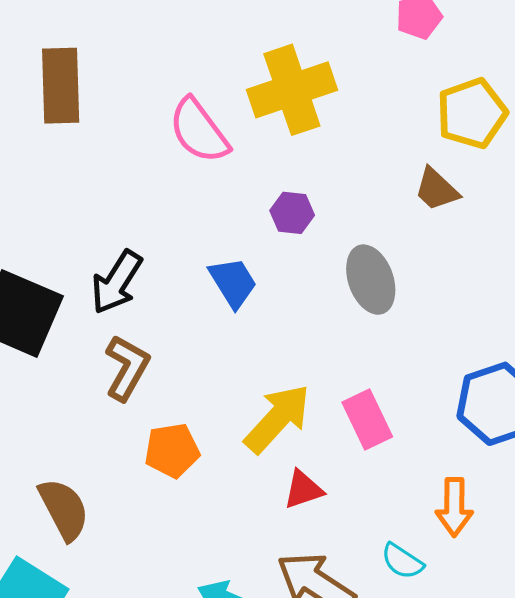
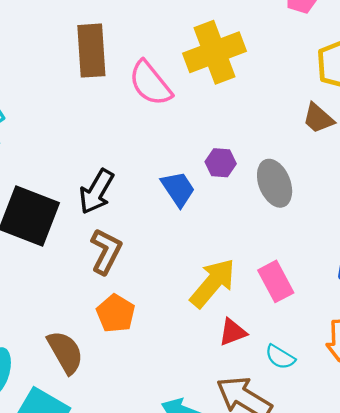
brown rectangle: (61, 86) -> (91, 51), moved
purple hexagon: (292, 213) -> (221, 163), moved
orange pentagon: (172, 450) -> (116, 313), moved, turned -30
cyan semicircle: (402, 561) -> (280, 357), moved

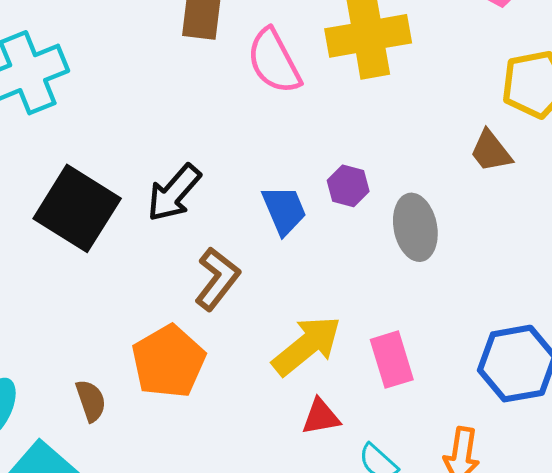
brown L-shape: (106, 251) -> (217, 279), moved
orange pentagon: (116, 313) -> (168, 361), size x1.4
brown semicircle: (65, 352) -> (91, 401), size x0.7

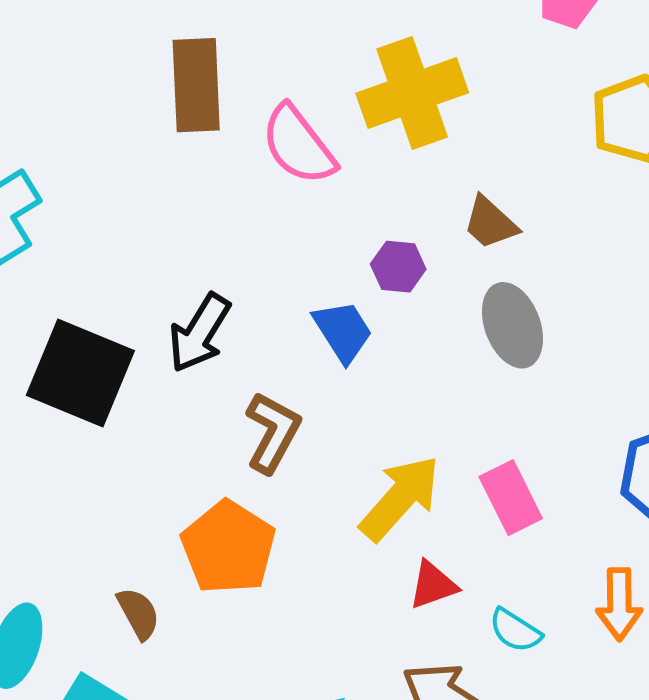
brown trapezoid: (491, 151) -> (490, 223), moved
purple hexagon: (348, 186) -> (398, 267), moved

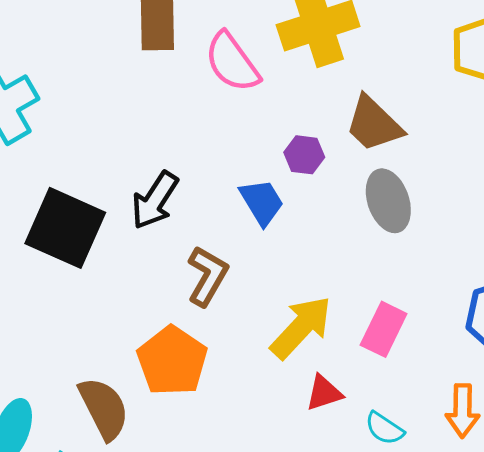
brown trapezoid: (490, 223) -> (374, 124), size x1.4
pink rectangle: (511, 498) -> (384, 329), turned 51
brown semicircle: (138, 613) -> (104, 408), size x1.6

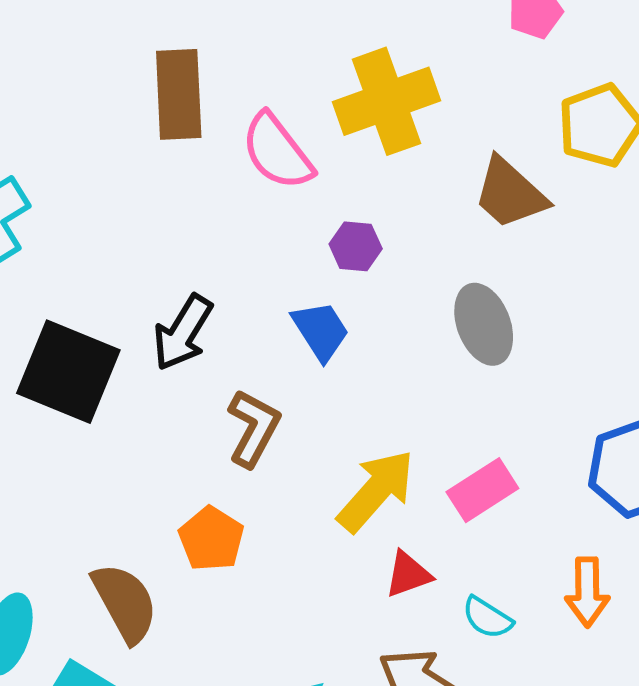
brown trapezoid: (374, 124) -> (510, 193), moved
purple hexagon: (304, 155) -> (356, 246), moved
pink rectangle: (384, 329) -> (482, 490), turned 33
orange pentagon: (172, 361) -> (211, 539), size x0.7

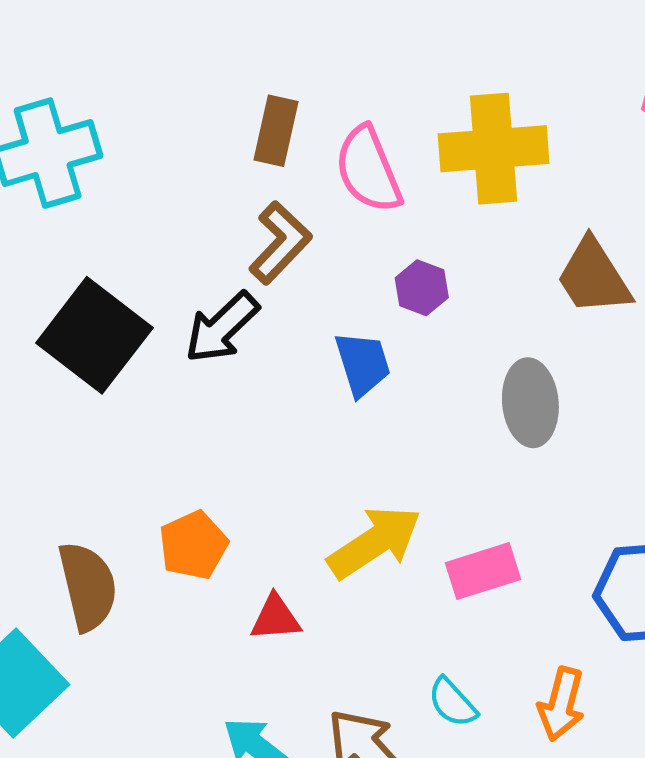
brown rectangle: (179, 94) -> (276, 131), moved, size x0.7
brown L-shape: (253, 428) -> (280, 243), moved
red triangle: (408, 574) -> (276, 618), moved

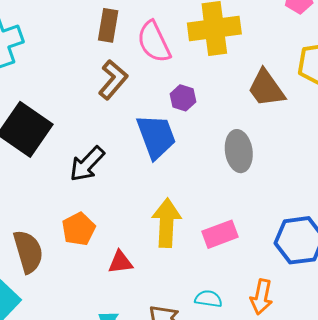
black arrow: (222, 327) -> (87, 164), moved
blue trapezoid: (363, 364) -> (156, 136), size x1.4
yellow arrow: (374, 542) -> (166, 223), turned -51
cyan semicircle: (452, 702) -> (208, 299), turned 144

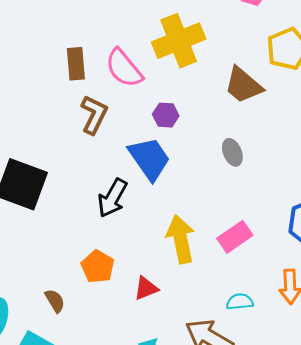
gray ellipse: (239, 151) -> (232, 152), size x0.7
black arrow: (87, 164) -> (112, 198), moved
brown semicircle: (28, 252) -> (55, 301), size x0.6

